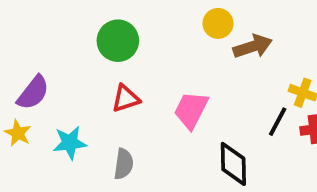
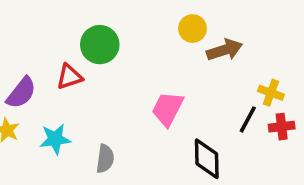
red triangle: (126, 98) -> (69, 77), moved

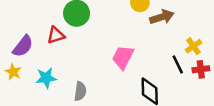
yellow cross: (271, 93) -> (194, 46), turned 35
black line: (248, 119) -> (178, 64), turned -54

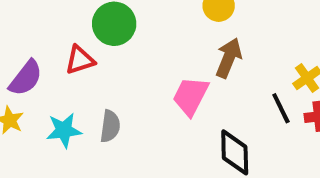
brown arrow: (162, 17) -> (229, 58), moved, turned -50
gray semicircle: (80, 91) -> (110, 126), moved

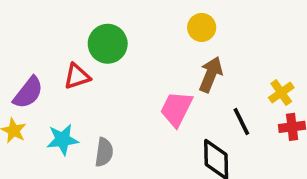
black line: (281, 108) -> (241, 121), moved
gray semicircle: (110, 126) -> (104, 152), moved

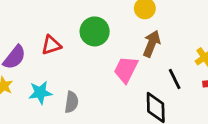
green circle: (108, 44) -> (95, 31), moved

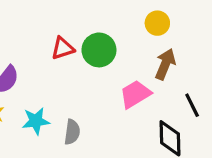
red triangle: (51, 45) -> (63, 48), moved
pink trapezoid: (126, 69) -> (135, 94), turned 32

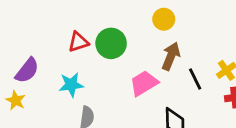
black line: (192, 105) -> (195, 79), moved
cyan star: (36, 121) -> (71, 85), moved

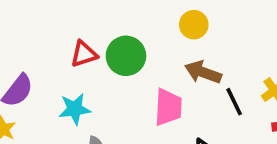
brown arrow: (171, 56) -> (203, 72), turned -92
pink trapezoid: (144, 83) -> (168, 107), turned 124

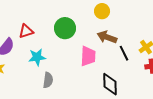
red triangle: (84, 54) -> (26, 31), moved

